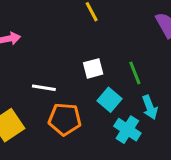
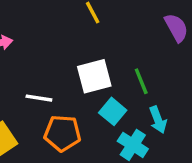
white square: (93, 68) -> (94, 76), size x1.5

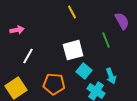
green line: (141, 81) -> (106, 40), moved
white line: (39, 98) -> (28, 56), moved, turned -70

